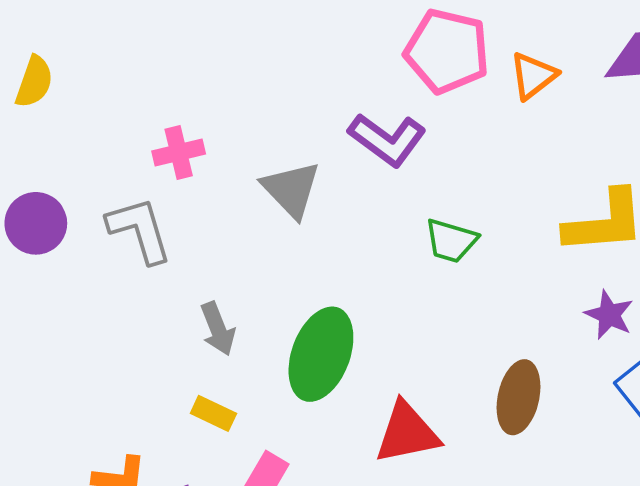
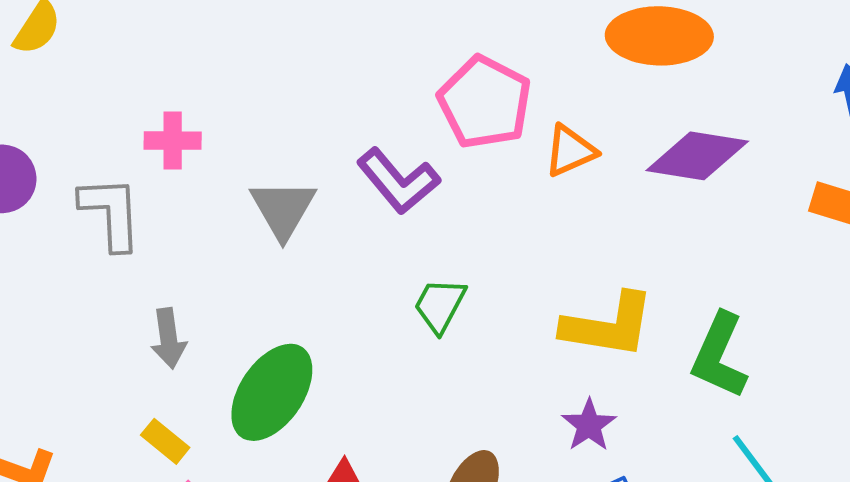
green trapezoid: (451, 241) -> (440, 305), turned 88
yellow rectangle: (213, 413) -> (165, 441), moved

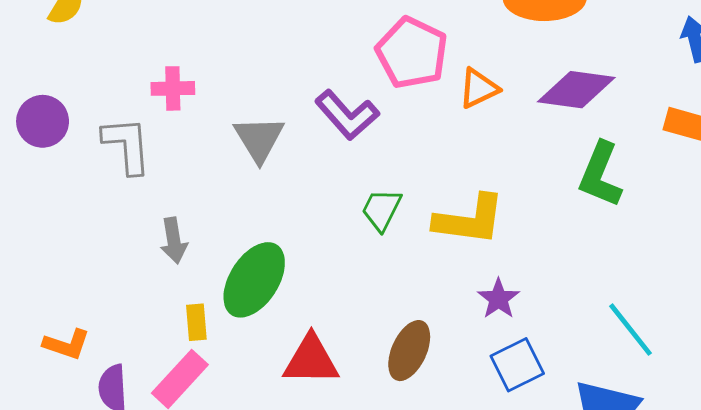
yellow L-shape: (608, 325) -> (469, 220), moved
green L-shape: (719, 356) -> (600, 175), moved
yellow rectangle: (165, 441) -> (196, 322), moved, turned 48

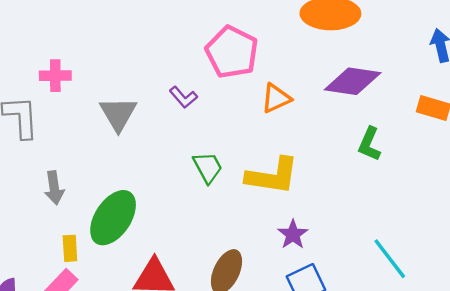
orange triangle: (479, 88) -> (276, 98), moved
purple L-shape: (347, 115) -> (183, 97), size x0.6
green L-shape: (600, 175) -> (369, 144), size x0.7
green trapezoid: (381, 210) -> (208, 167), turned 124

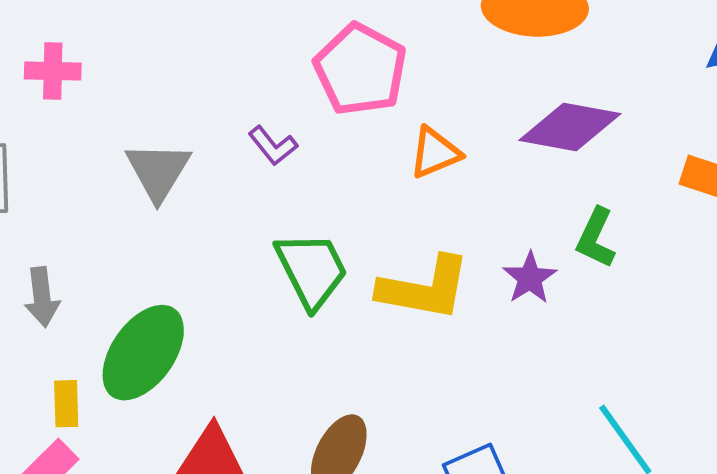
pink cross: (55, 76) -> (53, 71), moved
green trapezoid: (208, 167) -> (312, 270), size x1.4
purple star: (293, 234) -> (530, 278), moved

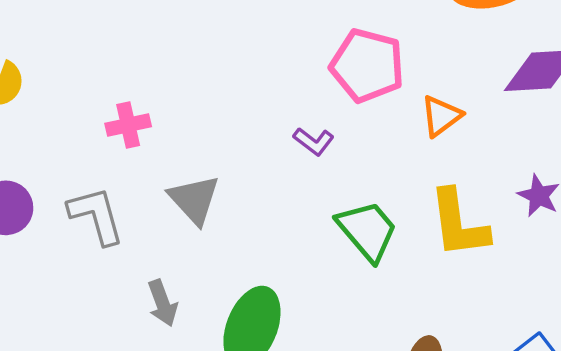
gray triangle: (158, 171) -> (194, 200), moved
yellow L-shape: (424, 288) -> (459, 224), turned 86

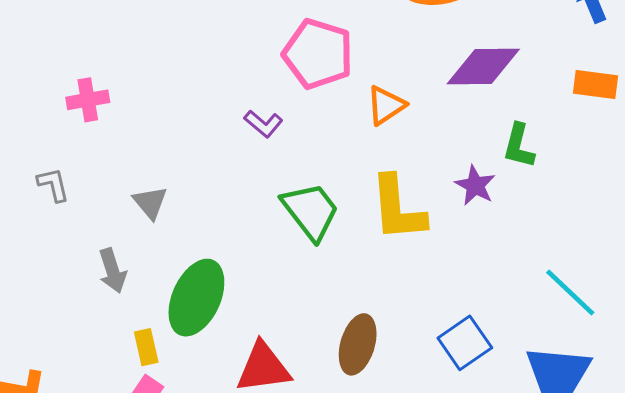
gray triangle: (194, 200) -> (150, 203), moved, size x0.7
gray L-shape: (96, 216) -> (53, 185), size x0.6

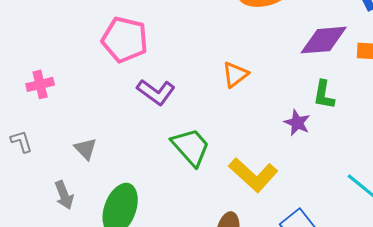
pink pentagon: (318, 54) -> (125, 40), moved
purple diamond: (483, 67) -> (324, 40), moved
purple L-shape: (263, 124) -> (156, 92), size x1.5
yellow L-shape: (398, 208) -> (253, 175), moved, turned -39

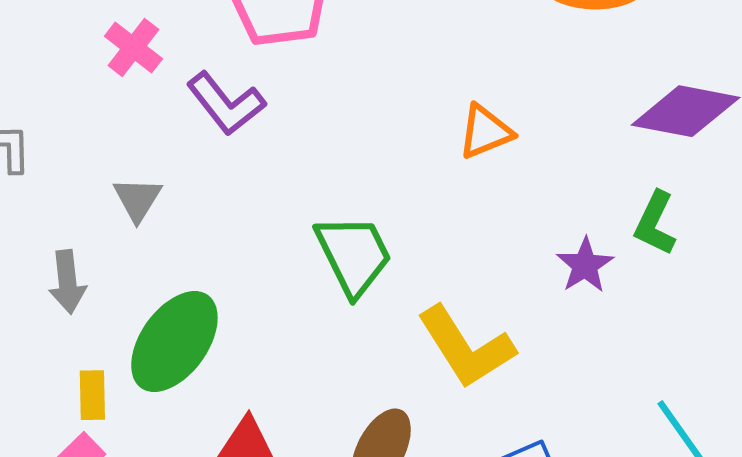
pink cross: (40, 84) -> (133, 48), moved, turned 36
purple L-shape: (156, 92) -> (226, 104), moved

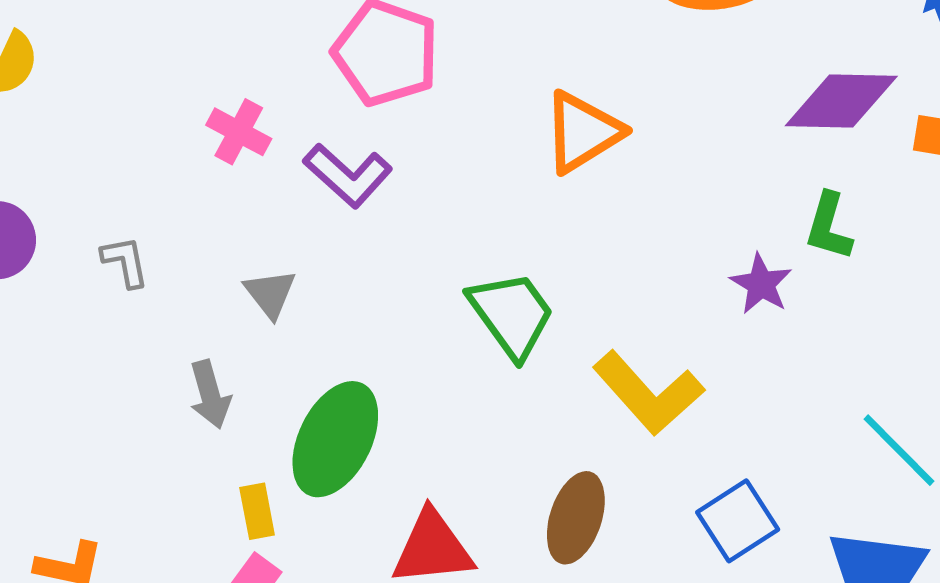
orange triangle: (485, 132) -> (583, 132), moved, size x1.4

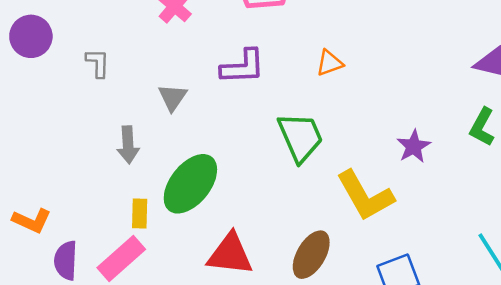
orange triangle: (583, 132) -> (330, 63), moved, size x0.6
purple L-shape: (348, 175) -> (243, 67), moved, turned -57
purple star: (761, 284) -> (414, 146), moved

